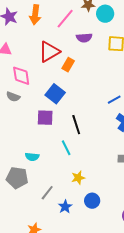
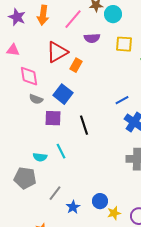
gray semicircle: (13, 97) -> (36, 99), moved
cyan line: (66, 148) -> (61, 151), moved
yellow star: (78, 178) -> (114, 213), moved

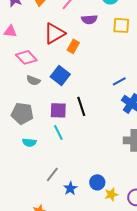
pink diamond: (29, 76) -> (26, 57), turned -35
purple square: (53, 118) -> (58, 110), moved
cyan semicircle: (40, 157) -> (29, 142), moved
gray pentagon: (25, 178) -> (22, 113), moved

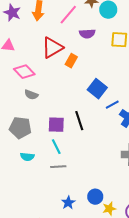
blue square: (60, 75) -> (97, 89), moved
blue line: (119, 81) -> (112, 105), moved
gray line: (52, 174) -> (58, 167), moved, turned 49

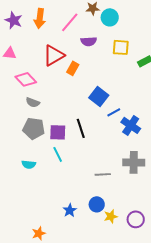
gray pentagon: (20, 128) -> (34, 128), moved
gray line: (58, 167) -> (103, 174), moved

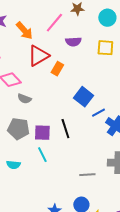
cyan circle: (110, 17) -> (107, 18), moved
orange arrow: (40, 18) -> (24, 31), moved, turned -48
gray semicircle: (33, 102) -> (24, 99), moved

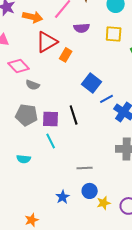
orange arrow: (24, 31) -> (33, 17), turned -36
cyan semicircle: (13, 165) -> (24, 159), moved
gray line: (87, 175) -> (85, 168), moved

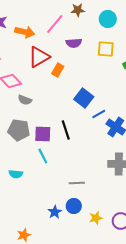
blue circle: (90, 191) -> (74, 206), moved

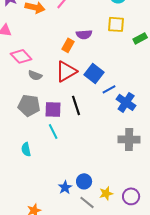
purple semicircle: (74, 43) -> (84, 34), moved
red triangle: (39, 57) -> (66, 71), moved
cyan semicircle: (16, 174) -> (26, 149), turned 72
gray line: (77, 183) -> (87, 202), moved, turned 42

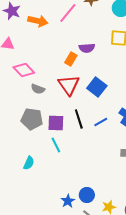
red triangle: (66, 71) -> (69, 85), turned -35
blue line: (109, 89) -> (101, 122), moved
cyan semicircle: (26, 149) -> (29, 163), turned -144

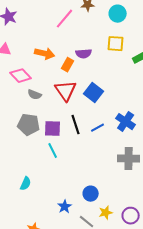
orange arrow: (38, 21) -> (45, 54), moved
cyan semicircle: (29, 163) -> (26, 184), moved
blue circle: (87, 195) -> (91, 194), moved

